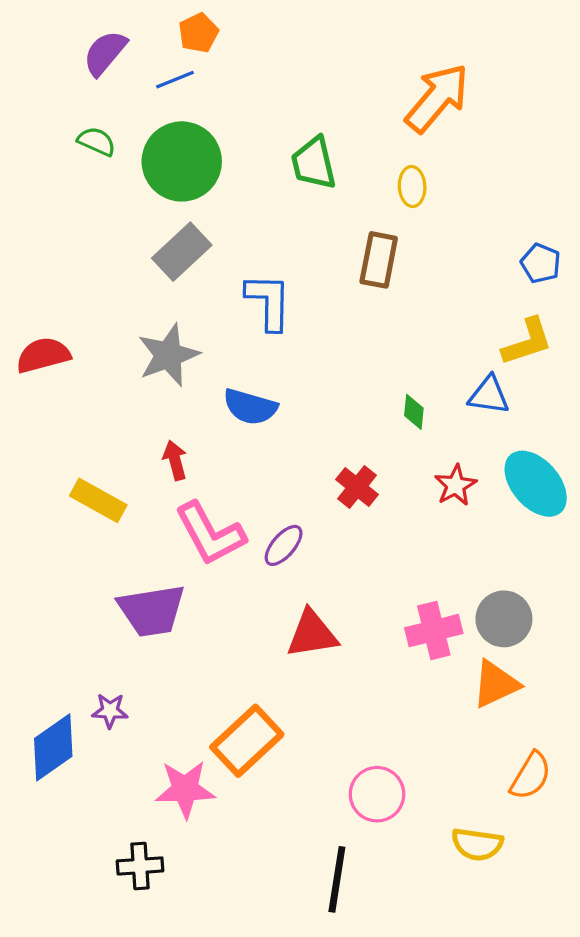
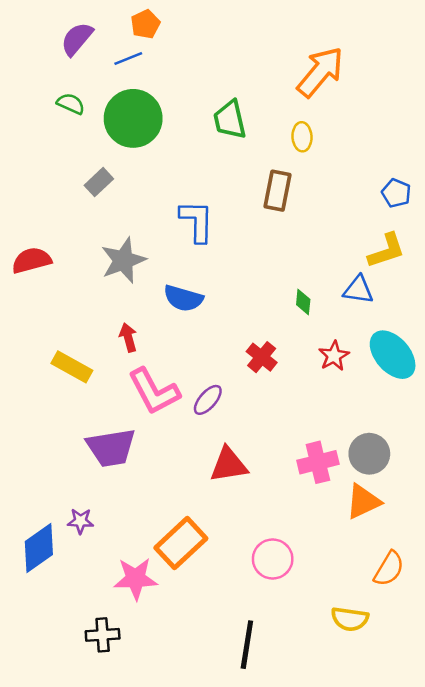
gray rectangle: (182, 252) -> (99, 182), moved, size x0.7
pink circle: (377, 794) -> (273, 559), moved

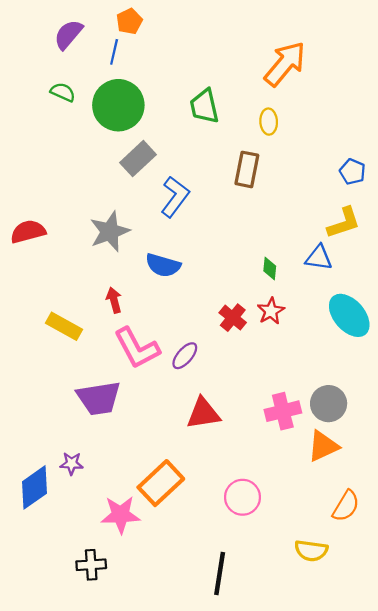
blue line: (128, 58) -> (114, 52), turned -55
gray rectangle: (99, 182) -> (138, 159), moved, size x1.4
blue L-shape: (197, 221) -> (175, 197), turned 36
red star: (334, 356) -> (271, 311), moved

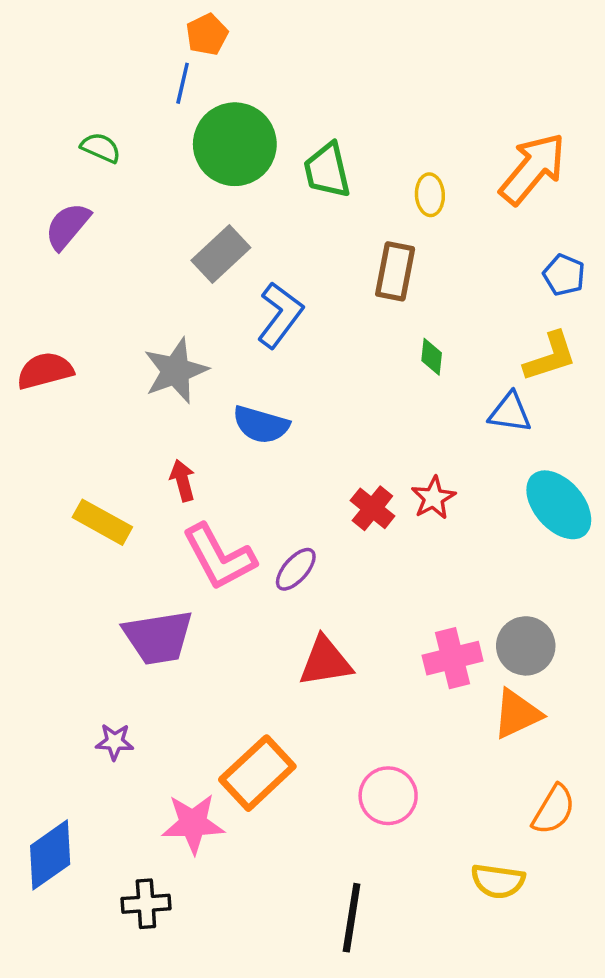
purple semicircle: (68, 34) -> (68, 226), moved
orange arrow: (285, 64) -> (533, 169), moved
green circle: (118, 105) -> (235, 144), moved
green diamond: (270, 269) -> (432, 357), moved
blue diamond: (35, 487) -> (50, 855), moved

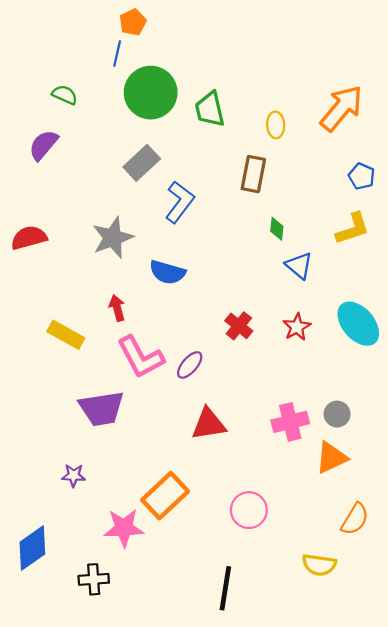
blue triangle: (510, 412) -> (299, 266), moved, turned 32
red star: (433, 498) -> (297, 327), moved
gray circle: (526, 646) -> (337, 414), size x0.7

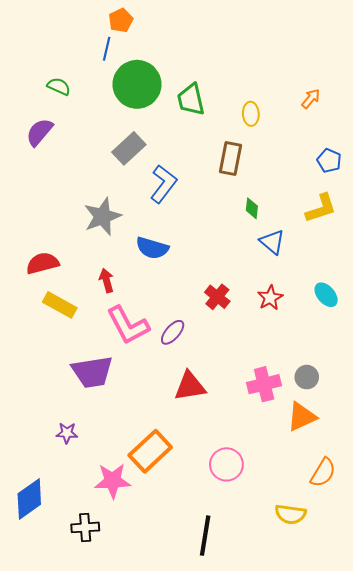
orange arrow: (342, 108) -> (311, 99), size x0.5
red semicircle: (29, 238) -> (42, 263), moved
cyan ellipse: (358, 324) -> (326, 295), size x0.6

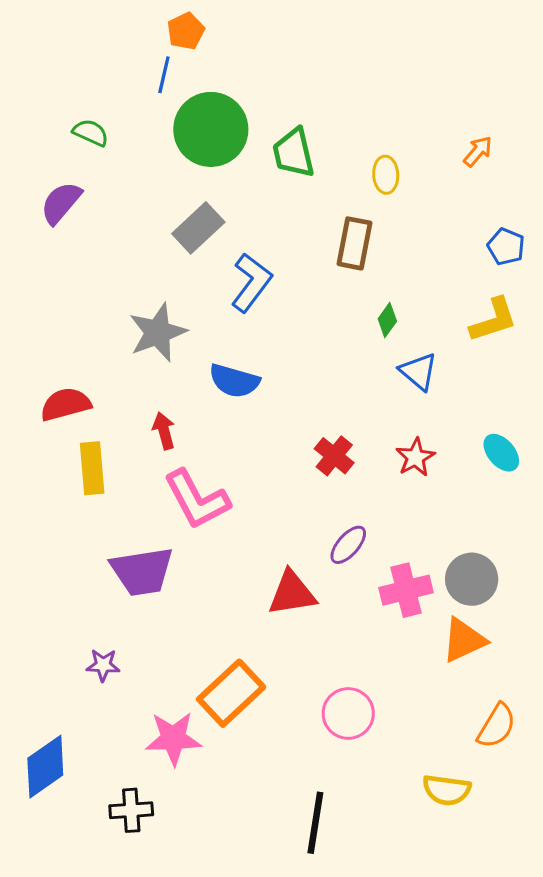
green diamond: (252, 208) -> (387, 320), turned 30
yellow rectangle: (60, 305) -> (92, 468), turned 56
purple ellipse: (173, 332) -> (348, 545), moved
gray circle: (307, 377) -> (472, 579), size x1.4

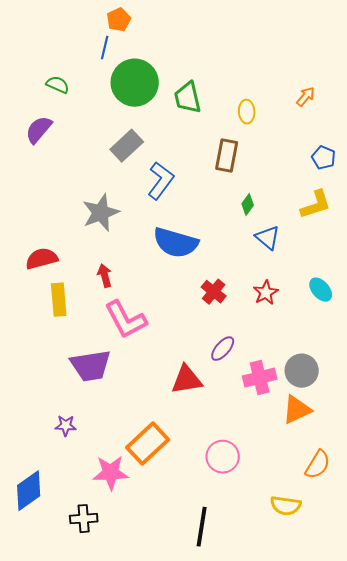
blue semicircle: (234, 381) -> (176, 243), moved, size x1.4

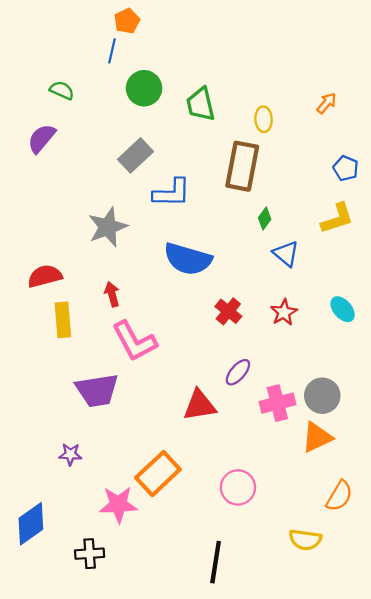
green circle: (135, 83) -> (144, 88), size x0.7
brown rectangle: (227, 156) -> (242, 166), size x1.4
blue L-shape: (161, 181) -> (172, 193), turned 54

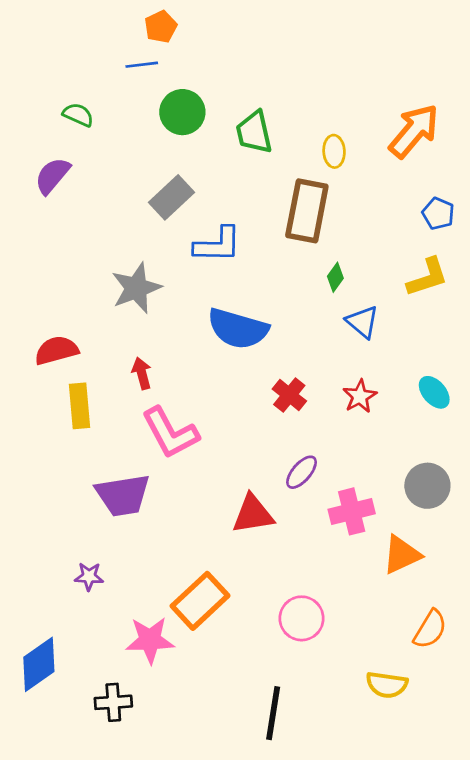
blue line: (112, 51) -> (142, 65), turned 70
orange arrow: (327, 103) -> (414, 131), size x2.0
gray circle: (322, 396) -> (427, 486), moved

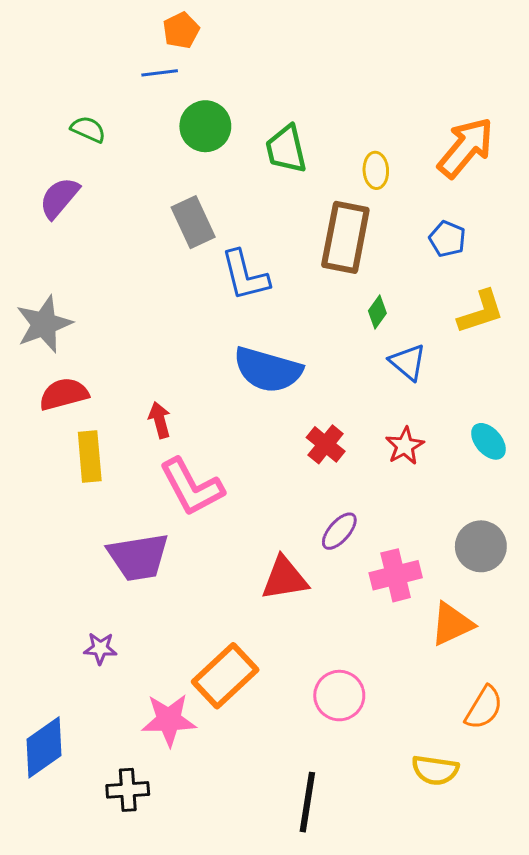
gray rectangle: (172, 197) -> (193, 222), turned -72
blue pentagon: (438, 214) -> (447, 239), moved
blue L-shape: (218, 245) -> (245, 275), turned 75
gray star: (136, 288) -> (44, 324), moved

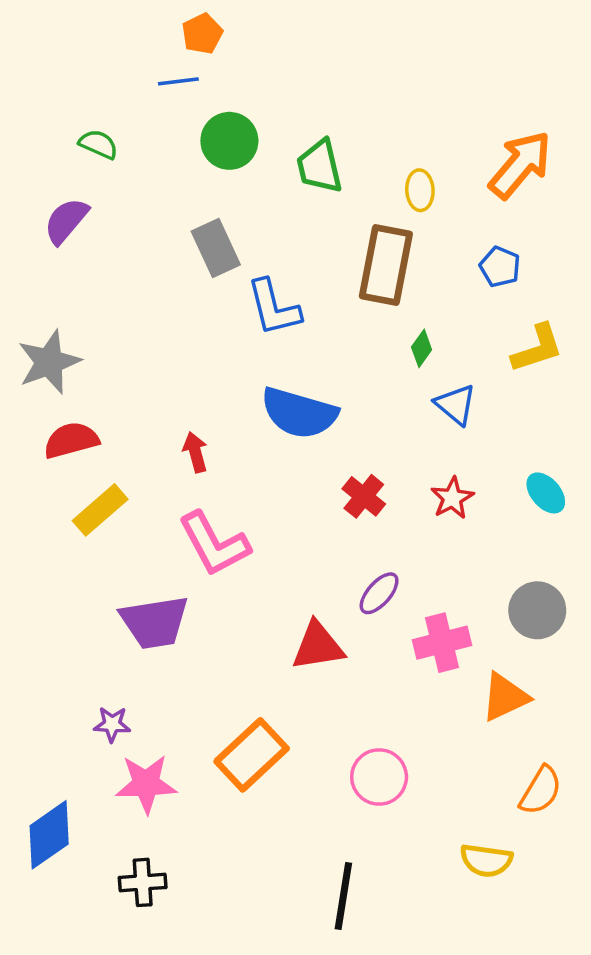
red arrow: (160, 420) -> (195, 452), moved
yellow rectangle: (90, 457) -> (100, 510), turned 54
pink star: (169, 720) -> (146, 784), moved

